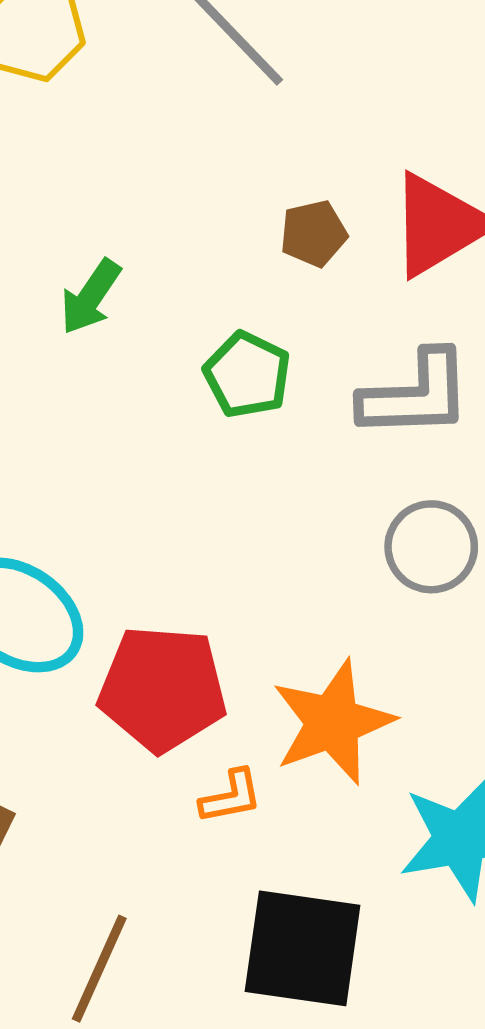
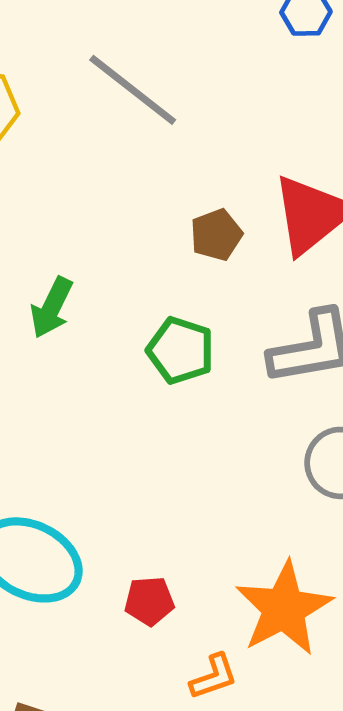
red pentagon: (162, 689) -> (149, 601), size x0.5

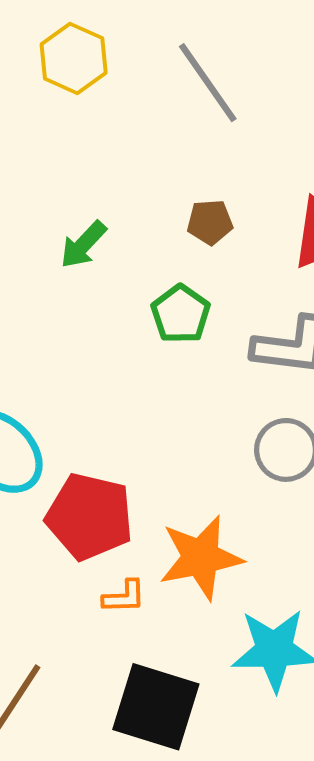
brown pentagon: (216, 235) -> (210, 222), moved
red pentagon: (149, 601) -> (90, 517), size x2.0

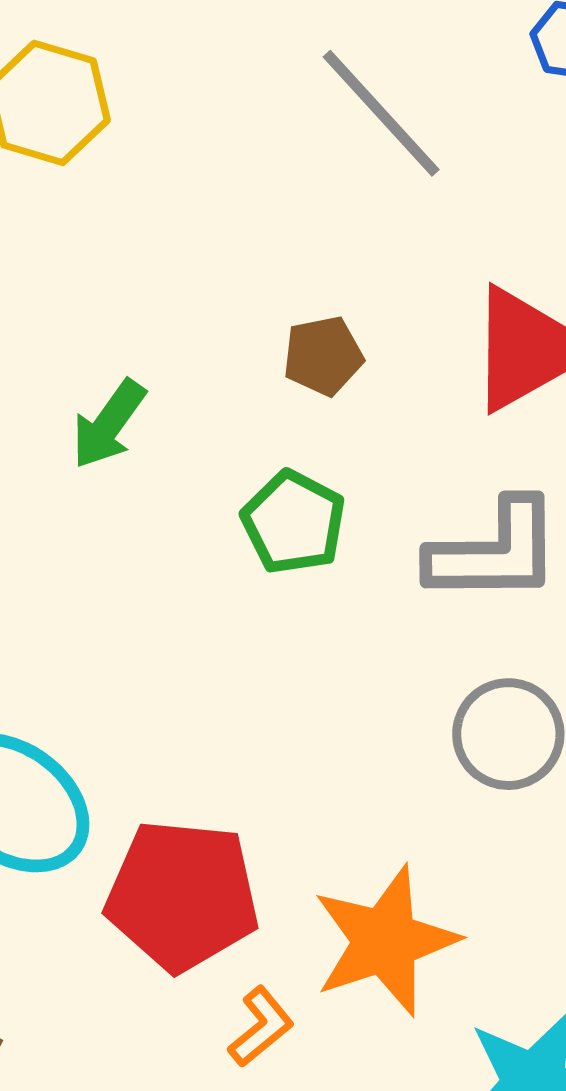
gray line: (208, 83) -> (381, 113), moved
orange L-shape: (124, 597) -> (261, 1027), turned -30

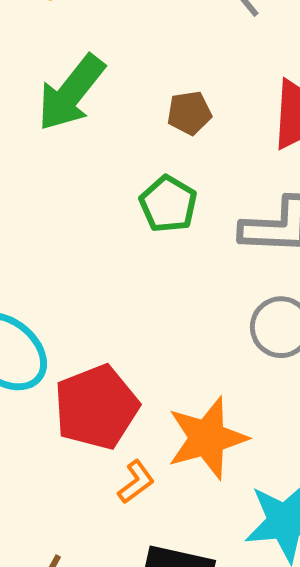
green arrow: (109, 424) -> (71, 93), moved, size x1.6
red pentagon: (182, 895) -> (96, 407), turned -30

